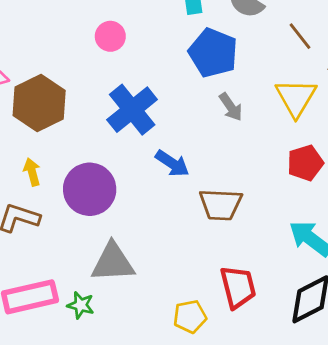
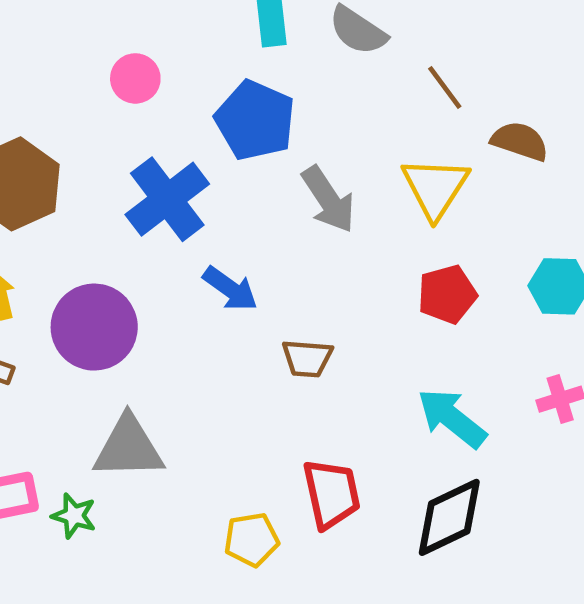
blue pentagon: (213, 53) -> (255, 120), moved
gray arrow: (231, 107) -> (328, 200), size x1.4
brown trapezoid: (221, 205) -> (307, 358), size x0.7

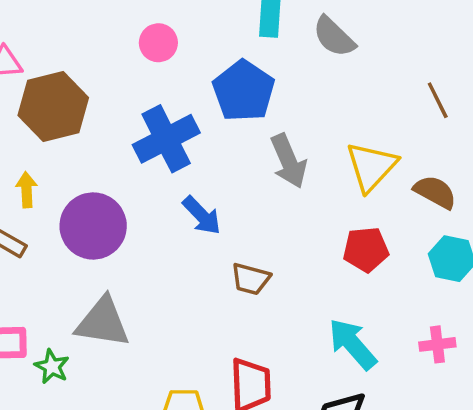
brown line: (445, 87) -> (438, 100), moved
brown semicircle: (520, 141) -> (435, 192), moved

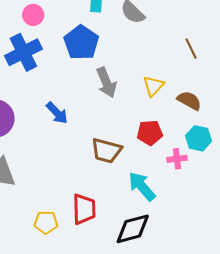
blue cross: (166, 139) -> (23, 52), moved
yellow triangle: (371, 167) -> (153, 86), size x0.7
brown trapezoid: (251, 279) -> (106, 151), moved, size x1.4
pink cross: (437, 344) -> (177, 159), moved

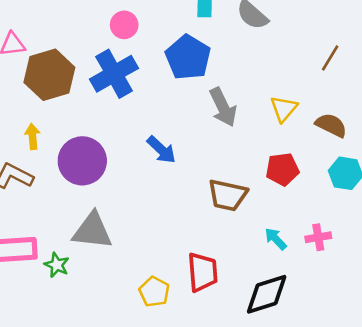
brown line: (191, 49) -> (330, 58), turned 60
pink cross: (177, 159) -> (318, 237), moved
cyan arrow: (142, 186) -> (276, 239), size x0.6
yellow pentagon: (46, 222) -> (154, 292), turned 30

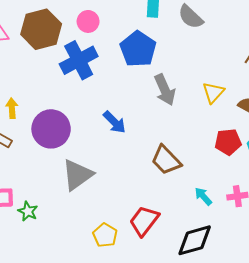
brown hexagon: (49, 75) -> (41, 29), moved
red pentagon: (282, 169) -> (228, 142), moved
brown trapezoid: (228, 195) -> (166, 160), turned 32
gray triangle: (92, 231) -> (77, 175), moved, turned -44
red trapezoid: (203, 272) -> (144, 221), turned -140

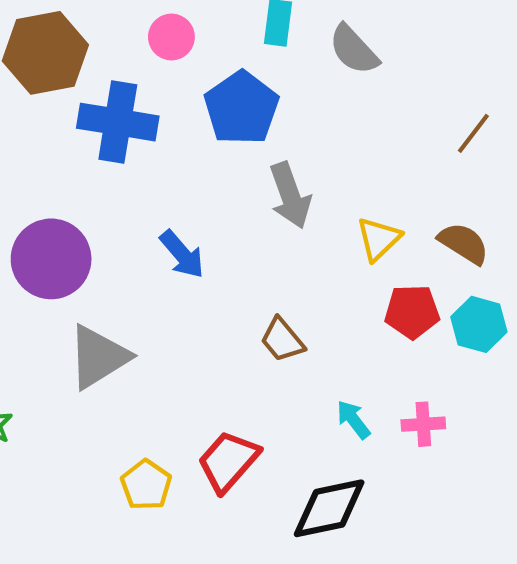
pink circle: (88, 21) -> (171, 37), moved
blue cross: (79, 60) -> (118, 122), turned 33
yellow triangle: (213, 93) -> (379, 239), moved
brown trapezoid: (166, 160) -> (282, 340), size x0.7

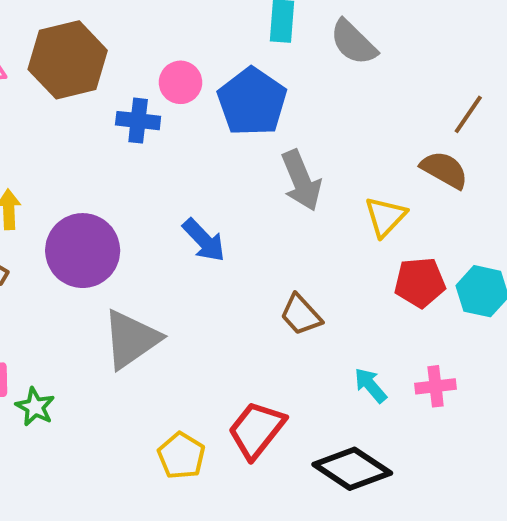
pink circle: (171, 37) -> (180, 82), moved
blue cross: (118, 122) -> (138, 121), size x0.6
brown semicircle: (464, 243) -> (444, 170), moved
black diamond: (329, 508) -> (352, 469), turned 48

